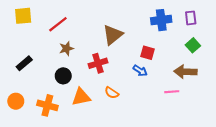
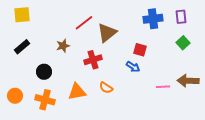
red line: (58, 24) -> (84, 23), moved
black rectangle: (24, 63) -> (22, 47), moved
brown arrow: (185, 72) -> (188, 81), moved
black circle: (63, 76) -> (44, 72), moved

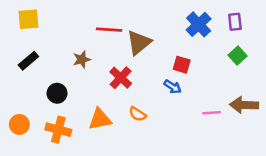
blue cross: (153, 19) -> (199, 24), turned -36
red line: (84, 23) -> (109, 30), turned 42
red cross: (93, 60) -> (121, 78), turned -30

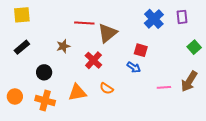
green square: (238, 56) -> (194, 47), moved
brown arrow: (244, 105) -> (189, 81), turned -60

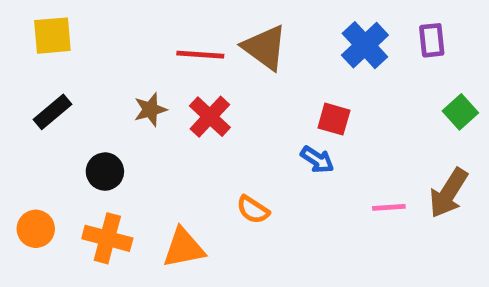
brown triangle: (108, 33) -> (265, 47), moved, turned -45
red cross: (93, 60) -> (210, 117), moved
orange triangle: (77, 92) -> (184, 248), moved

